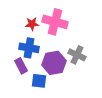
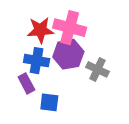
red star: (32, 24) -> (40, 30), size x1.5
purple hexagon: (54, 63) -> (68, 54), moved

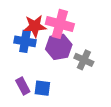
blue cross: (37, 61) -> (25, 41), moved
purple rectangle: (26, 83) -> (23, 86), moved

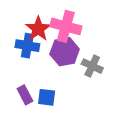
red star: (35, 26) -> (38, 29), turned -30

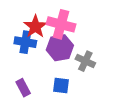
blue square: (47, 97) -> (61, 85), moved

